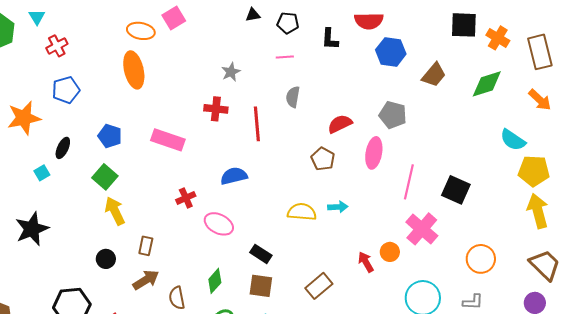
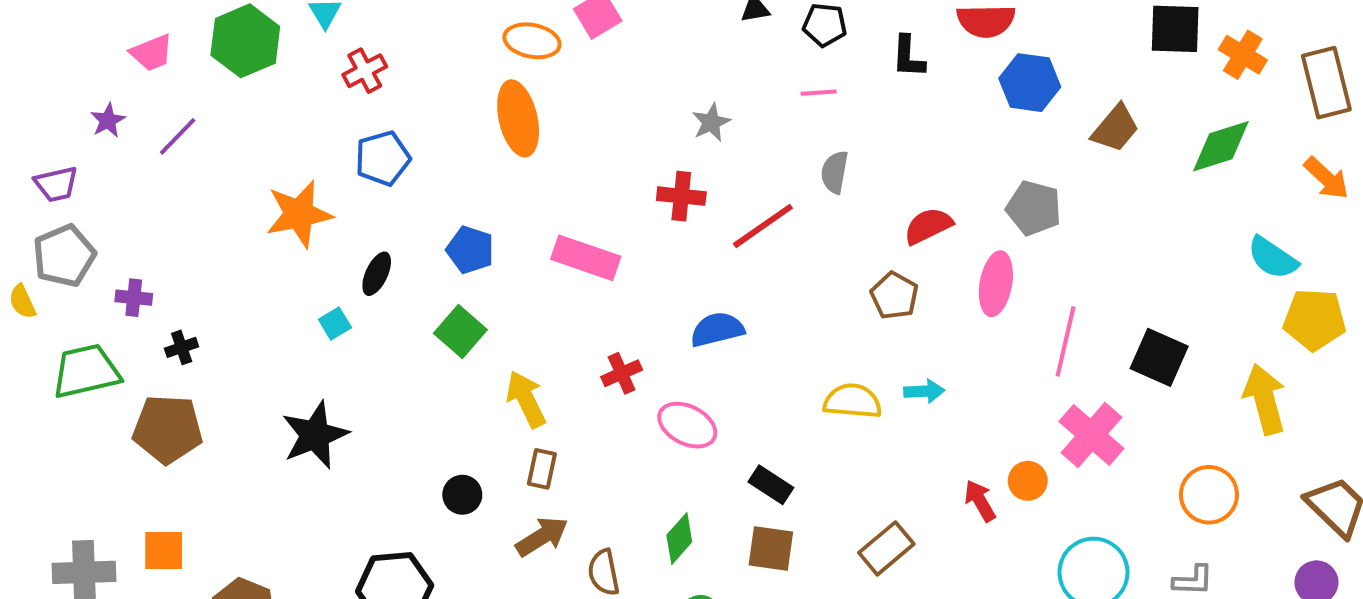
red line: (257, 124) -> (763, 226), turned 60
yellow arrow: (115, 211) -> (526, 399), moved
yellow arrow: (538, 211) -> (1265, 399), moved

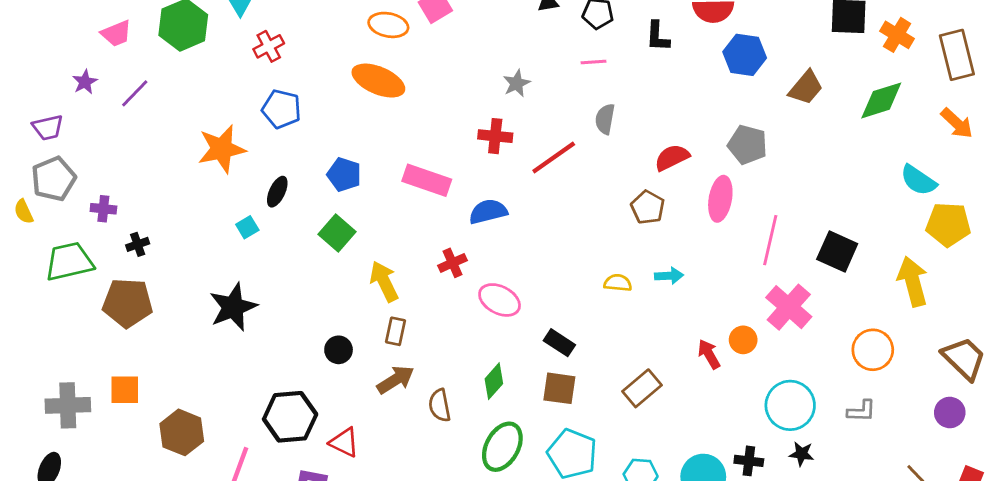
orange ellipse: (518, 118) -> (378, 81), turned -54
blue pentagon: (383, 158) -> (282, 109), turned 30
blue semicircle: (717, 329) -> (488, 212), moved
yellow semicircle: (853, 401) -> (618, 283), size x0.7

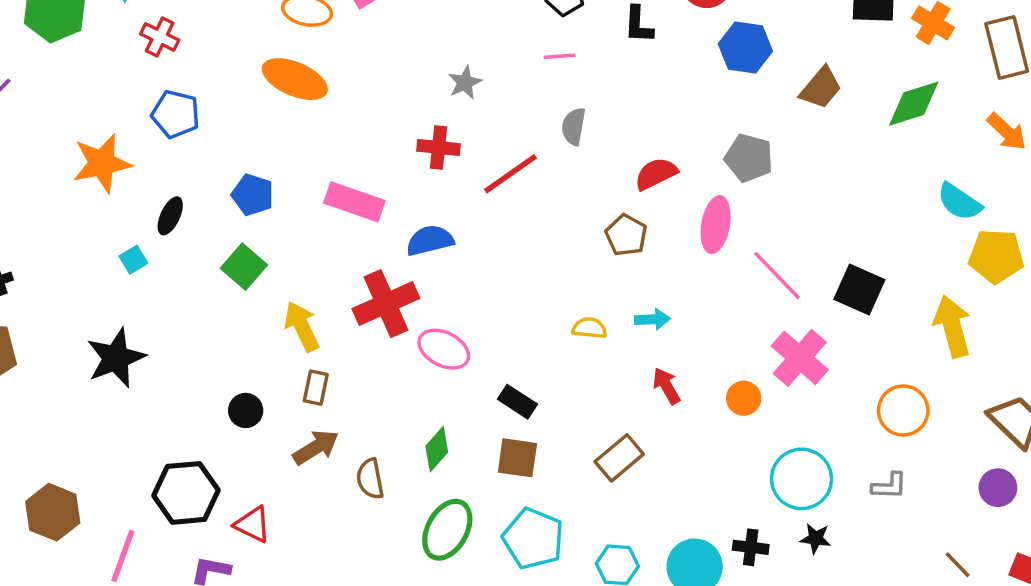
red cross: (269, 46) -> (160, 37), turned -36
pink line: (770, 240) -> (777, 275), turned -57
red cross: (452, 263) -> (386, 304), size x1.8
red arrow: (709, 354) -> (667, 386), moved

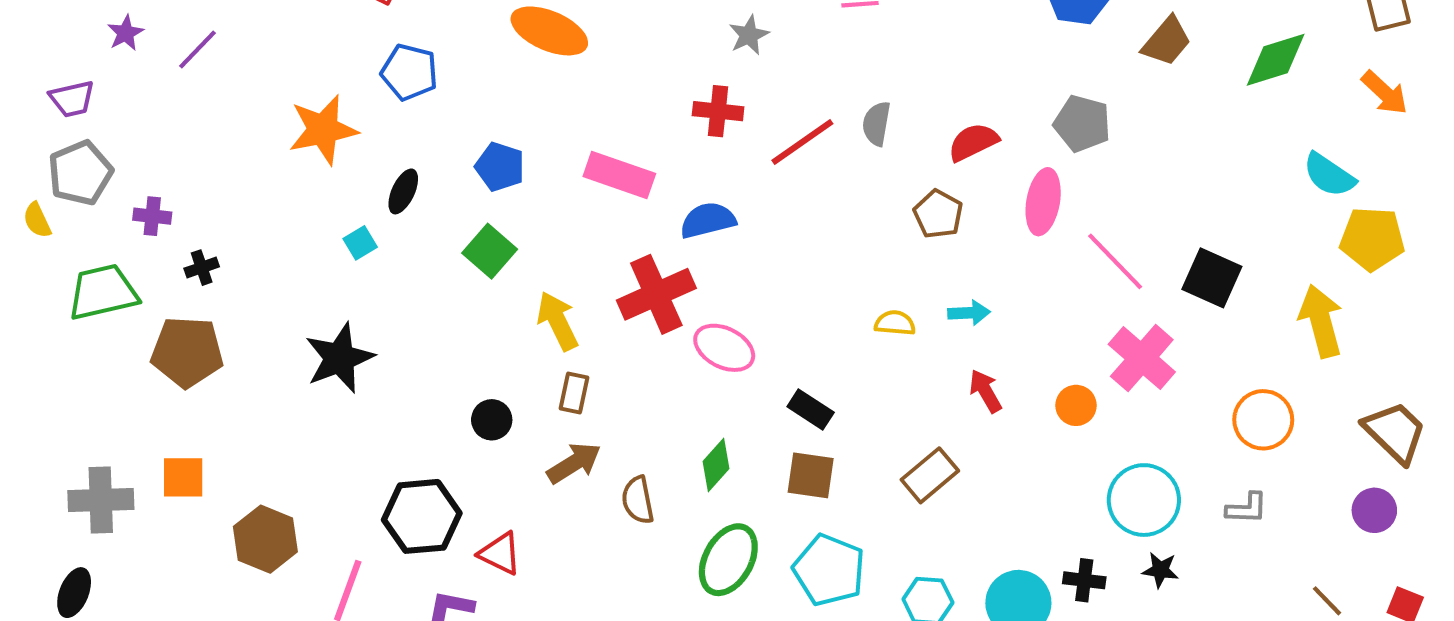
gray semicircle: (574, 126) -> (876, 124), moved

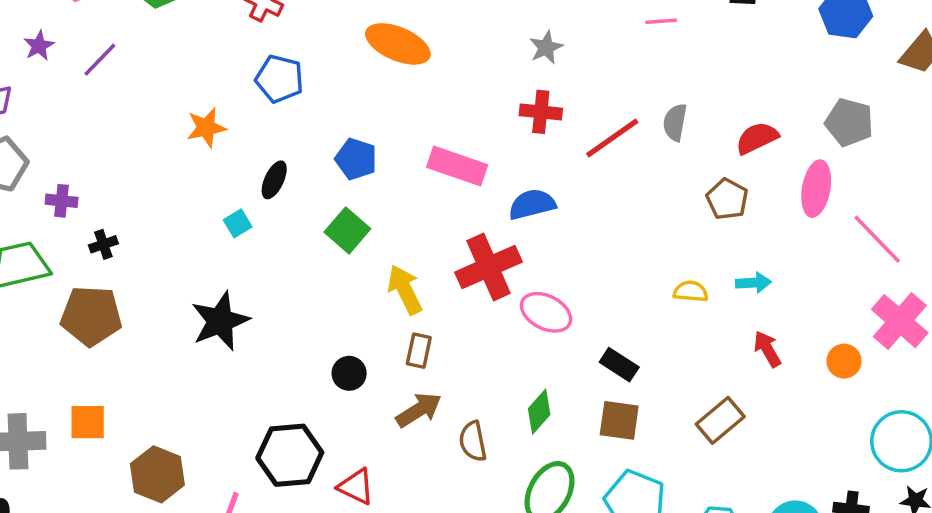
gray star: (749, 35) -> (546, 47), moved
orange star: (323, 130) -> (206, 128), size x0.7

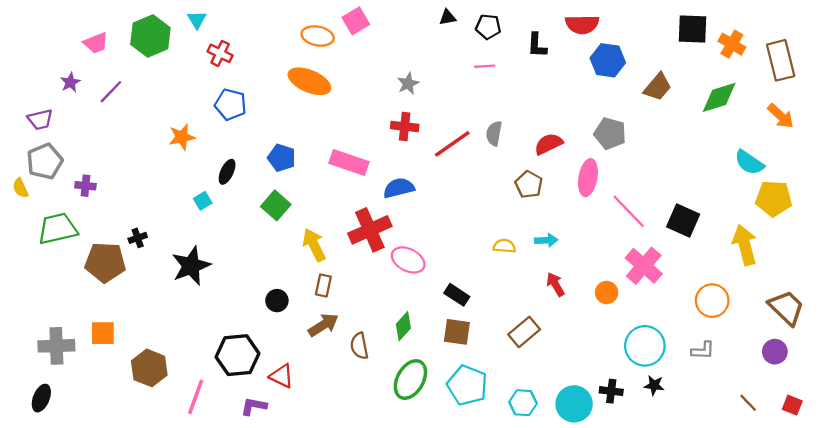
black cross: (103, 244) -> (138, 238), moved

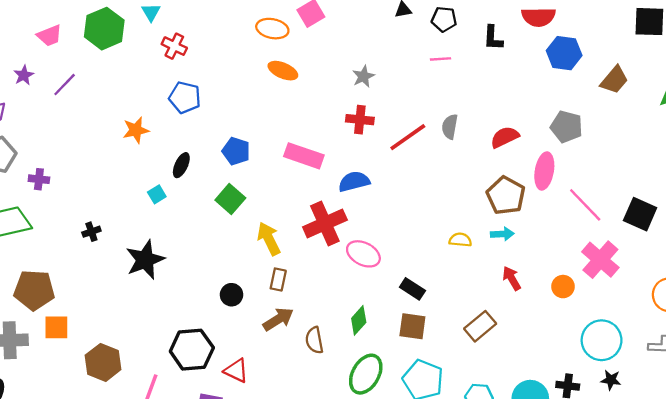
orange ellipse: (309, 81) -> (283, 71), moved, size x0.7
brown pentagon: (529, 185) -> (506, 195), moved, size x1.4
brown pentagon: (105, 262) -> (34, 290), moved

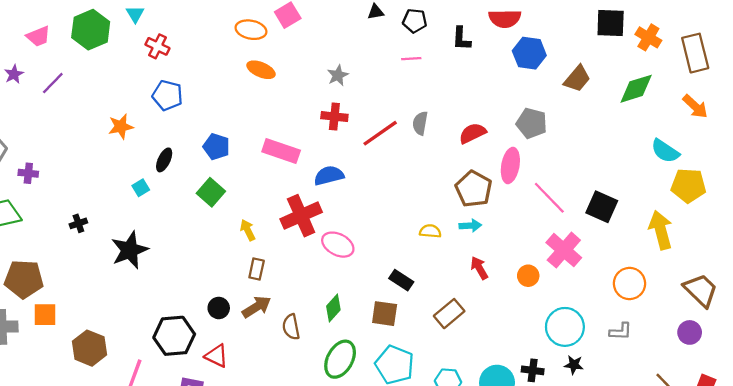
yellow arrow: (269, 239) -> (248, 230), size x0.7
black rectangle: (412, 289) -> (401, 280), moved
black circle: (232, 295) -> (219, 308), moved

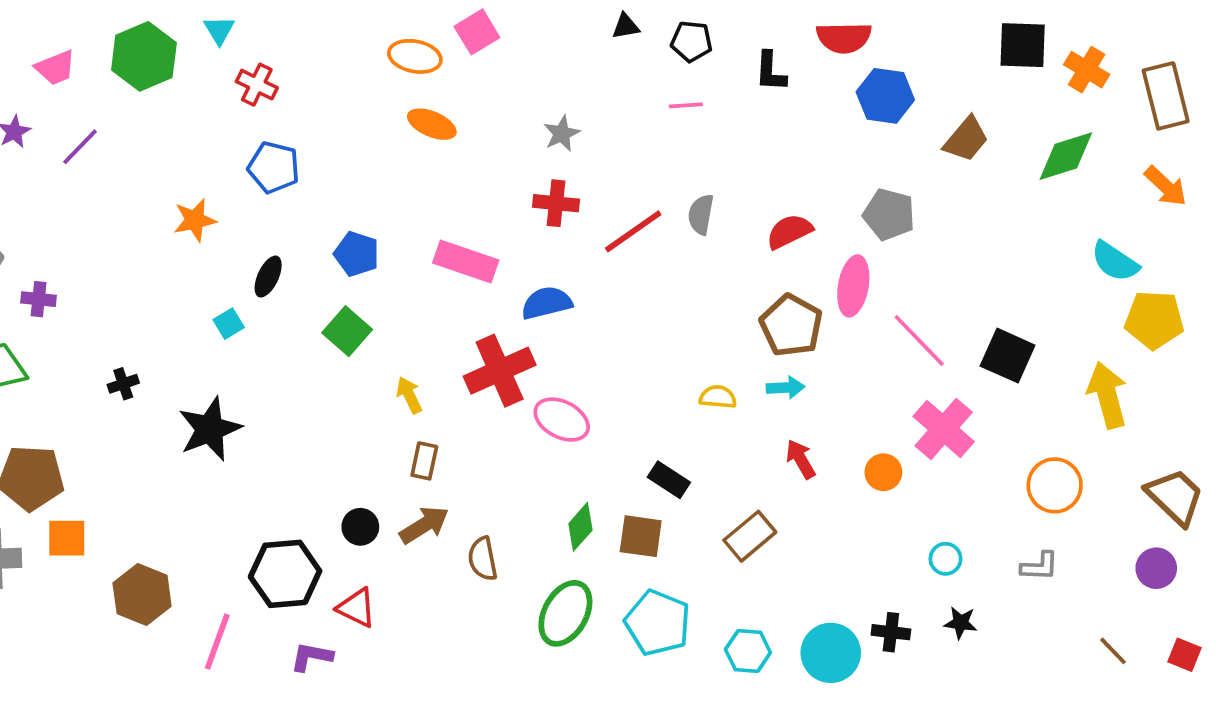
green diamond: (333, 308) -> (580, 527), moved
cyan circle: (565, 327) -> (946, 559), size x0.5

